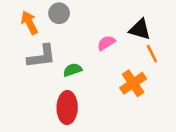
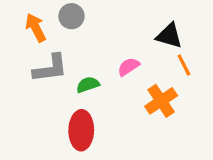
pink semicircle: (106, 43) -> (128, 67), moved

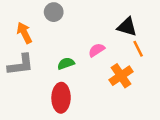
orange arrow: (36, 28) -> (24, 33), moved
gray L-shape: (50, 68) -> (21, 65), moved

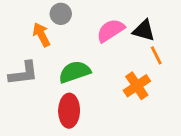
orange arrow: (24, 33) -> (41, 35), moved
pink semicircle: (97, 50) -> (111, 30), moved, size x1.5
green semicircle: (66, 63) -> (75, 72), size x1.6

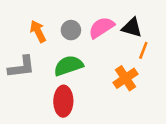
gray circle: (61, 14) -> (71, 30), moved
orange line: (156, 55) -> (143, 50), turned 48

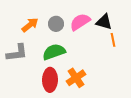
orange arrow: (38, 31) -> (30, 25), turned 78
orange line: (143, 50) -> (113, 40), turned -32
orange cross: (126, 78) -> (76, 78), moved

